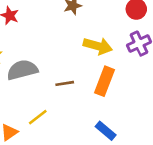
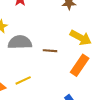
brown line: (65, 83) -> (50, 51), moved

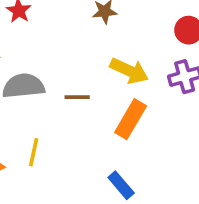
yellow line: (23, 80) -> (34, 152), turned -49

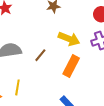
brown line: (77, 97) -> (40, 55), turned -48

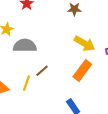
brown line: (40, 55) -> (42, 71), moved

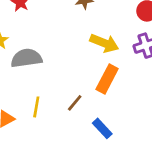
brown line: (42, 71) -> (75, 103), moved

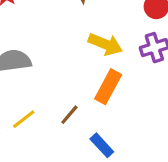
yellow line: (36, 107) -> (24, 119), turned 42

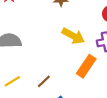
orange rectangle: (108, 87) -> (86, 66), moved

